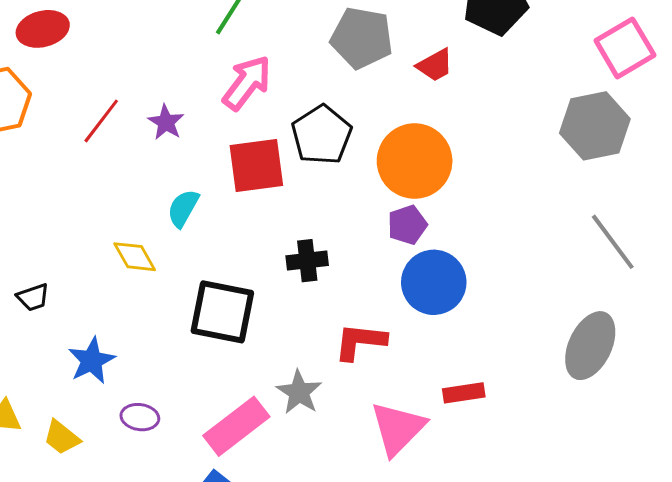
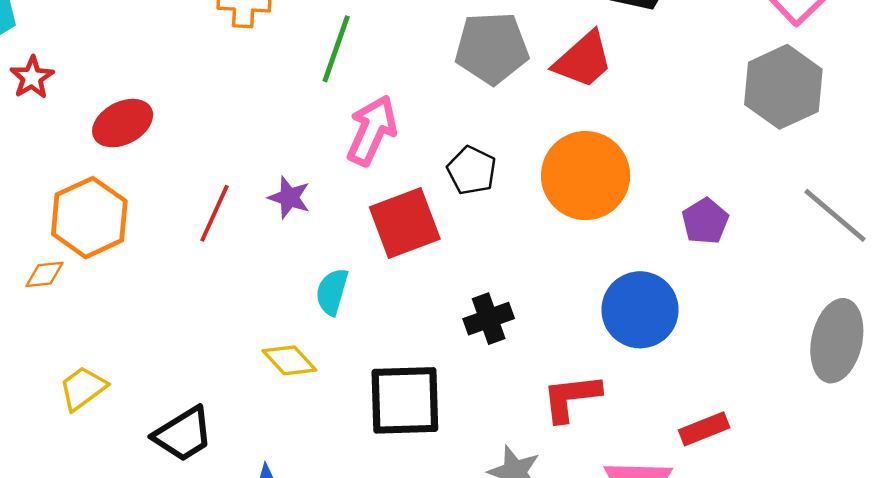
red trapezoid: (435, 65) -> (583, 60), size x1.4
black pentagon: (322, 135) -> (472, 170), size x0.7
purple pentagon: (407, 225) -> (705, 221), moved
black trapezoid: (33, 297) -> (183, 434), size x1.6

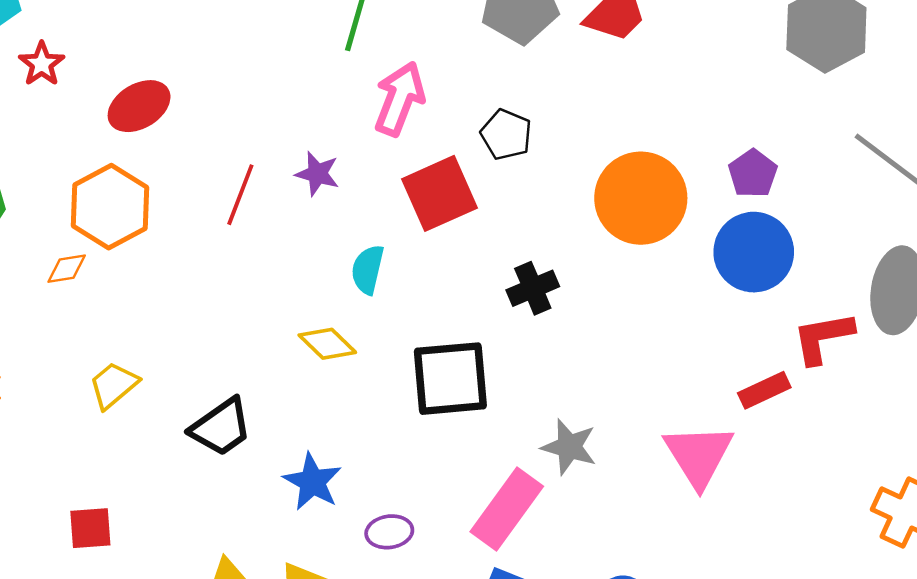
orange circle: (586, 176) -> (641, 198), moved
blue circle: (640, 310) -> (754, 252), moved
red L-shape: (571, 398) -> (823, 338), moved

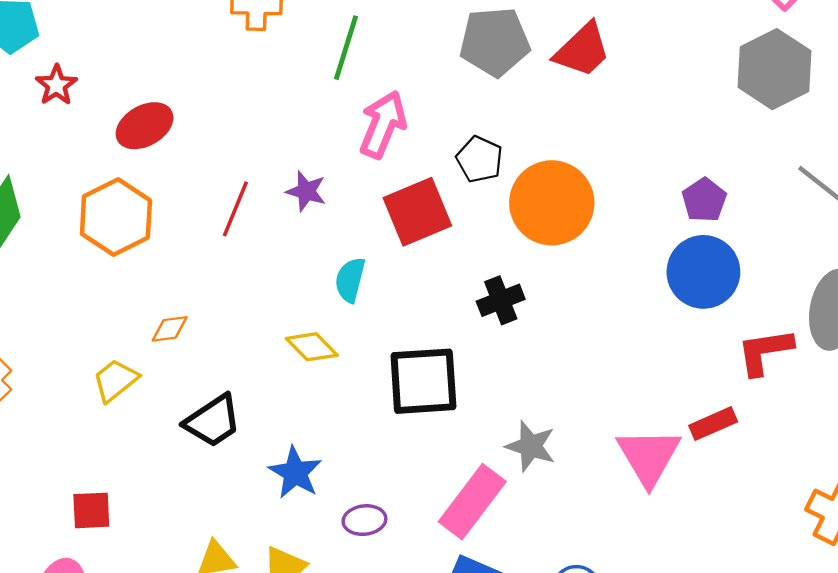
orange circle: (641, 198) -> (552, 203), moved
orange diamond: (67, 269) -> (170, 329), moved
red rectangle: (764, 390) -> (713, 424), moved

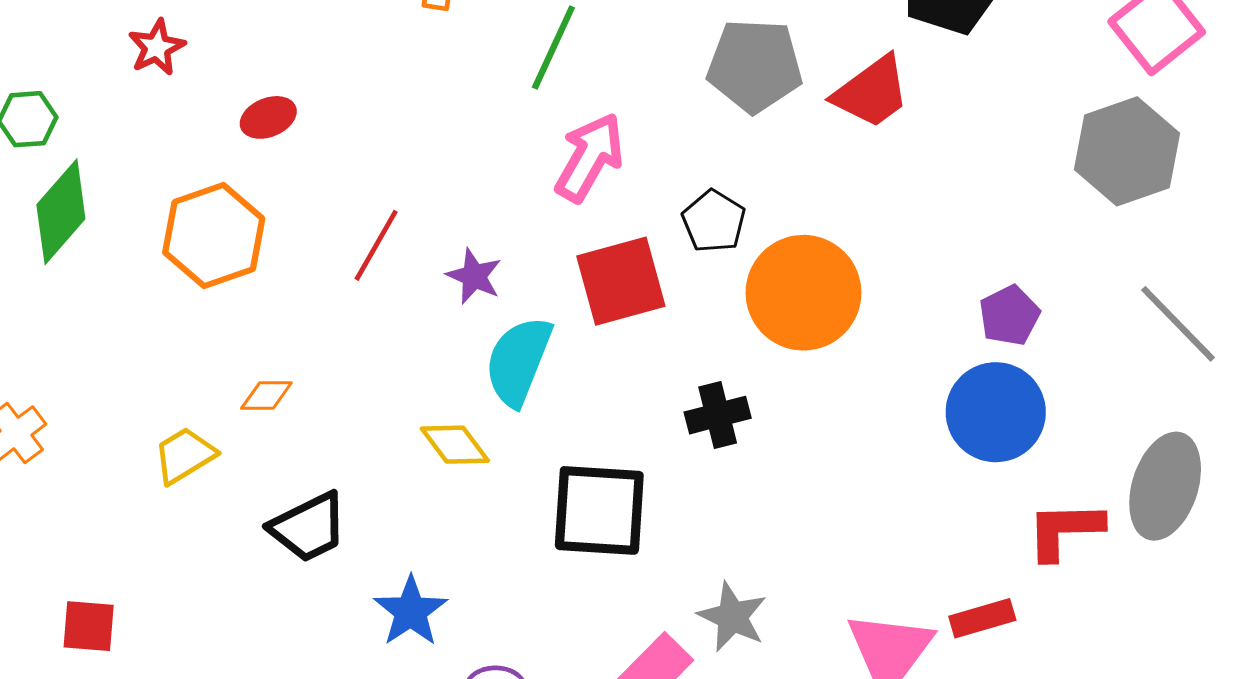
red ellipse: (145, 126) -> (268, 117), size x0.7
purple star: (306, 191) -> (474, 276), moved
cyan semicircle: (350, 280) -> (518, 361), size x1.5
red square: (91, 510) -> (89, 626), moved

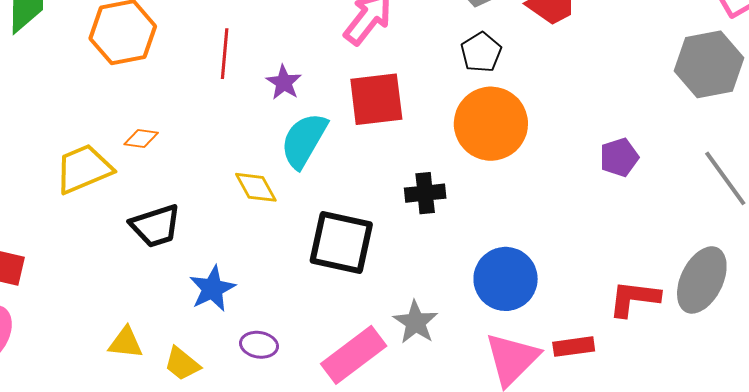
black pentagon: (714, 221) -> (481, 52), moved
red line: (376, 245) -> (225, 54), turned -33
blue circle: (996, 412) -> (506, 279), moved
yellow trapezoid: (184, 455) -> (84, 169), size x1.4

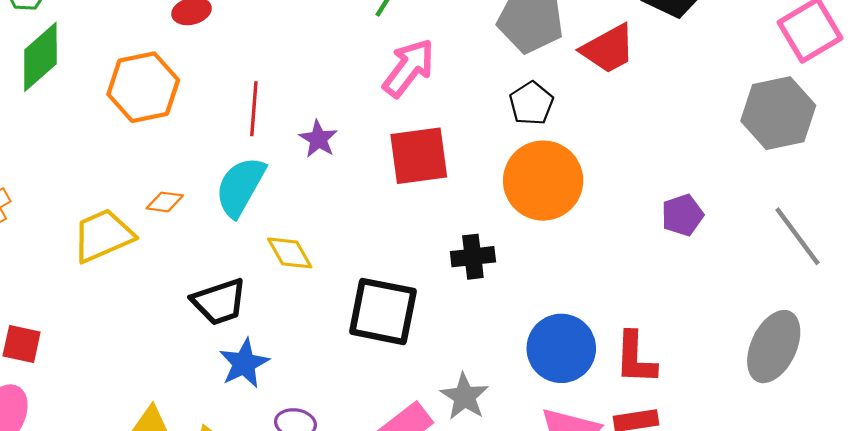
cyan semicircle: (304, 140) -> (240, 187), moved
black trapezoid: (156, 226) -> (219, 302), moved
red L-shape: (634, 298) -> (635, 358), moved, turned -94

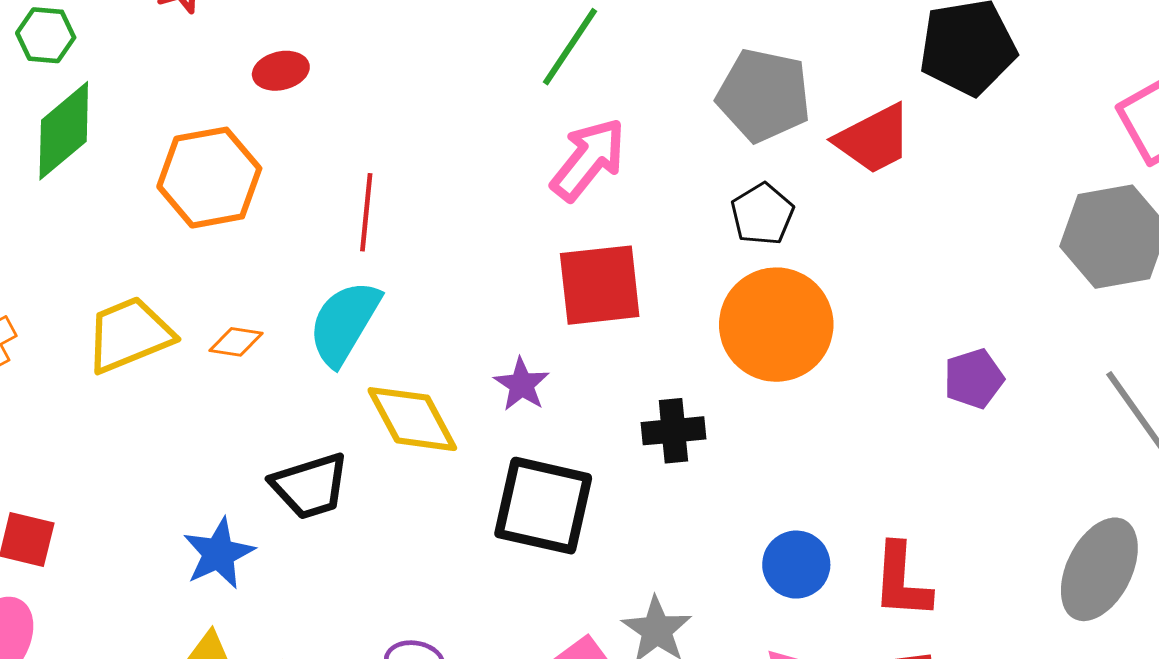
purple star: (318, 139) -> (522, 384), moved
yellow trapezoid: (103, 236) -> (129, 335), moved
yellow diamond: (290, 253) -> (412, 419), size x1.4
blue circle: (561, 348) -> (796, 565), size x0.7
blue star: (244, 363) -> (219, 553), moved

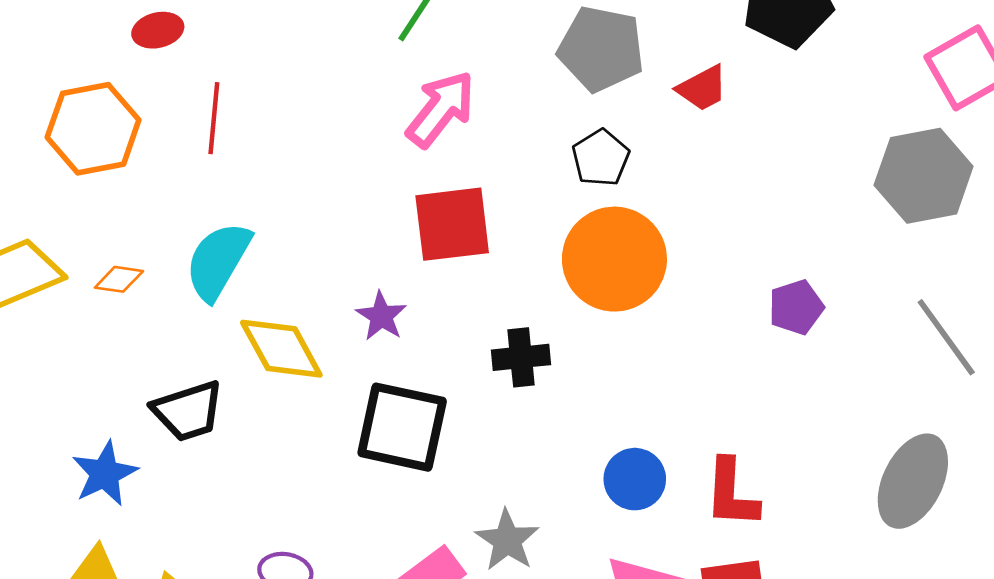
red trapezoid: (874, 139) -> (702, 88), size x0.7
red line: (366, 212) -> (214, 118), moved

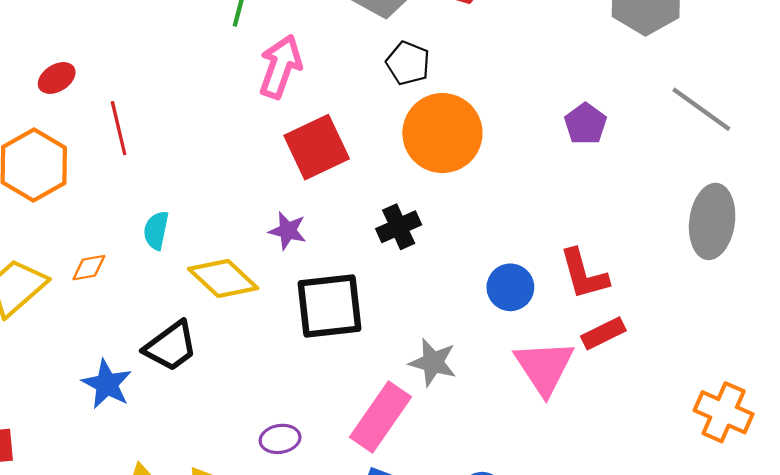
cyan semicircle: (218, 261) -> (156, 230), size x0.6
blue star: (105, 474) -> (107, 384), moved

